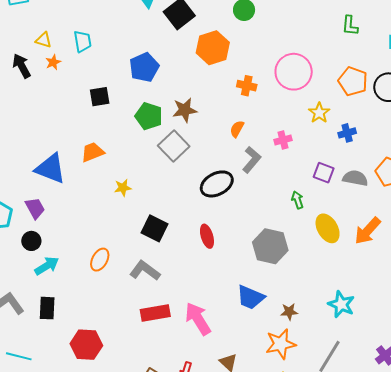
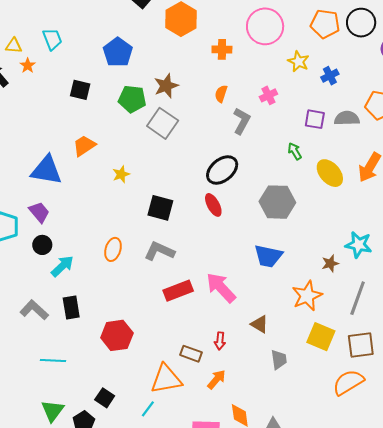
black square: (100, 97) -> (80, 90), turned 35
black ellipse: (217, 184) -> (222, 170), moved
brown star: (289, 312) -> (330, 263), moved

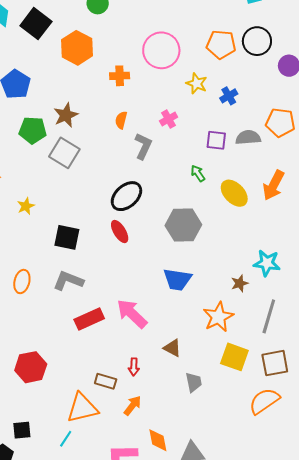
black square: (105, 398) -> (22, 430), turned -36

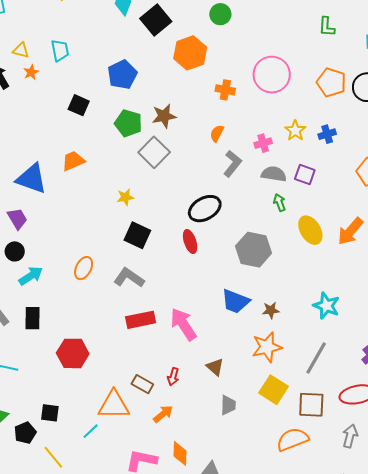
yellow star: (197, 84) -> (295, 131), moved
gray semicircle: (248, 137) -> (274, 174), moved
yellow star: (26, 206) -> (125, 197), moved
brown star: (240, 283) -> (271, 310), moved

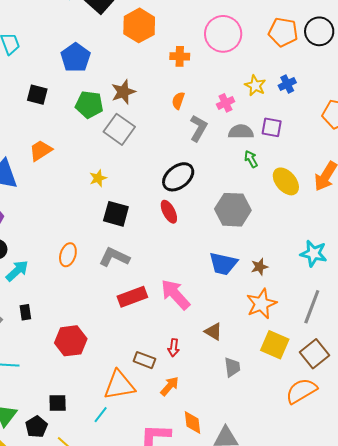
black rectangle: (32, 318) -> (25, 312), size x0.7
brown square: (311, 405) -> (314, 354), turned -32

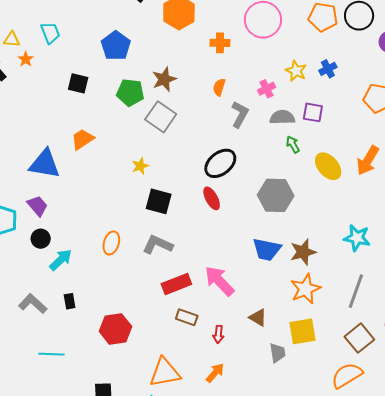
brown star: (259, 267) -> (303, 252), size x1.5
yellow square: (275, 345) -> (303, 331), moved, turned -32
brown rectangle: (144, 360) -> (187, 317), moved

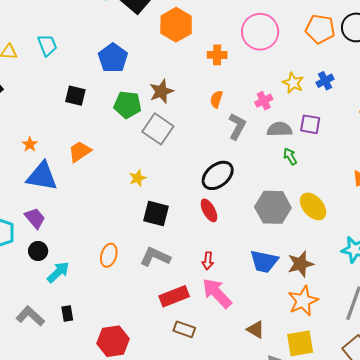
orange star: (26, 59) -> (30, 144), moved
yellow ellipse: (328, 166) -> (313, 206), moved
red arrow: (218, 334) -> (208, 261), moved

